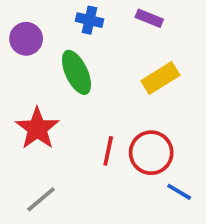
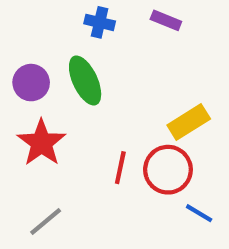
purple circle: (26, 39) -> (31, 83), moved
yellow rectangle: (160, 78) -> (189, 122), moved

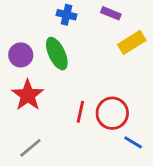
yellow rectangle: (189, 122) -> (132, 42), moved

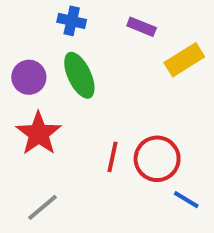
purple rectangle: (111, 13) -> (142, 27), moved
blue cross: (67, 15) -> (72, 21), moved

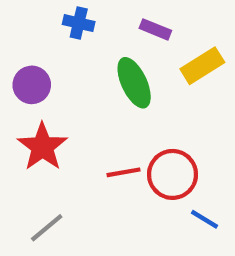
green ellipse: (79, 75) -> (134, 83), moved
red line: (112, 157) -> (123, 172), turned 68

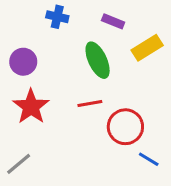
red line: (123, 172) -> (90, 103), moved
gray line: (47, 228) -> (19, 164), moved

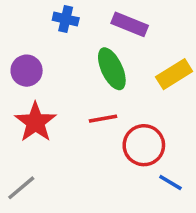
purple rectangle: (113, 21) -> (130, 24), size x1.4
yellow rectangle: (147, 48) -> (174, 74), moved

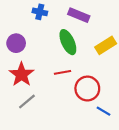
gray line: (21, 188) -> (27, 101), moved

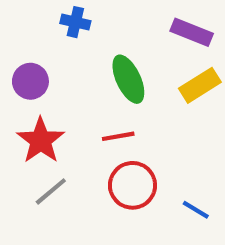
purple rectangle: (79, 15) -> (192, 32), moved
red circle: (87, 89) -> (132, 185), moved

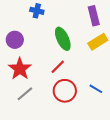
purple rectangle: (192, 32) -> (94, 16), turned 54
red line: (118, 136) -> (58, 67), turned -35
blue line: (196, 210) -> (96, 89), moved

